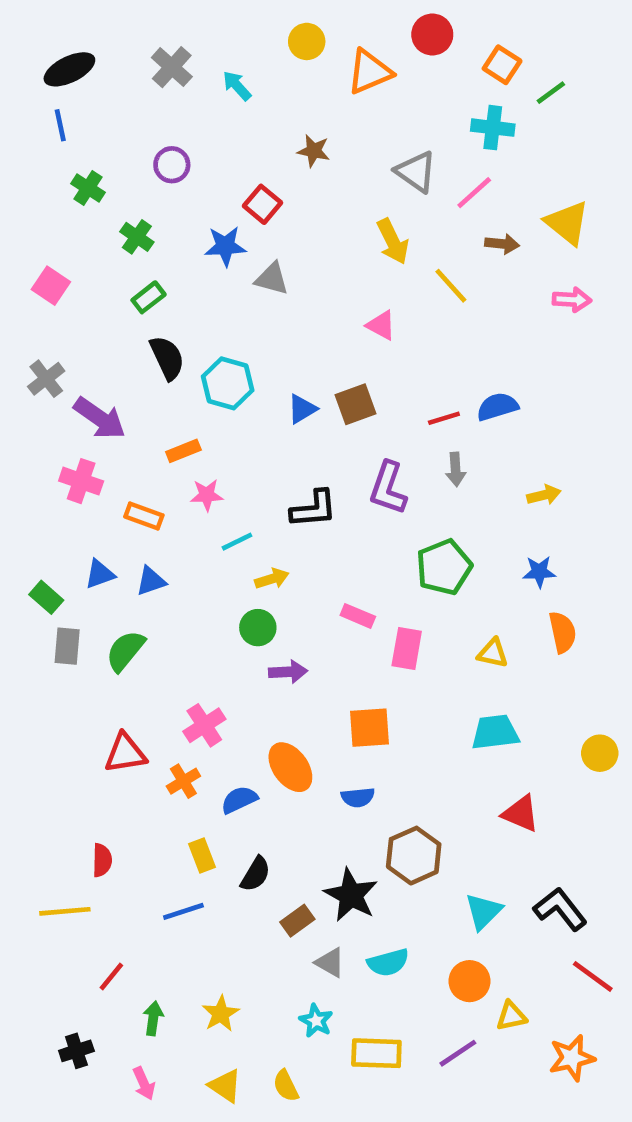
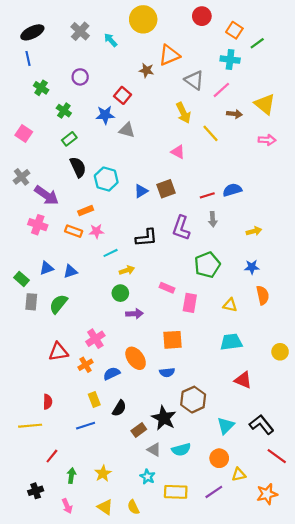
yellow circle: (307, 41) -> (143, 19), size x1.6
orange triangle: (369, 72) -> (169, 55), moved
orange rectangle: (144, 516) -> (74, 231), moved

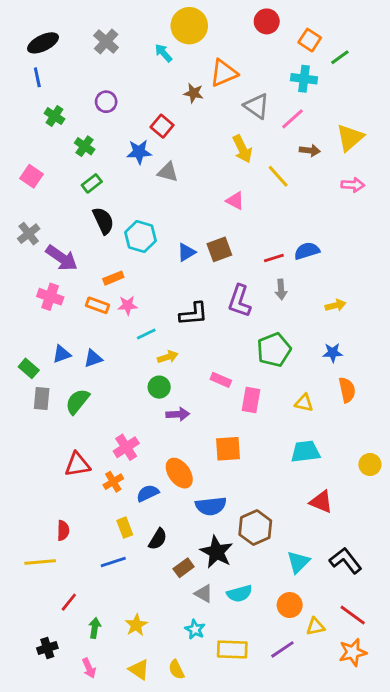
cyan arrow: (111, 40) -> (163, 53), moved
yellow triangle: (265, 104) -> (350, 138), turned 40
blue semicircle: (167, 372) -> (211, 506), moved, size x1.5
red line: (277, 456) -> (353, 615), moved

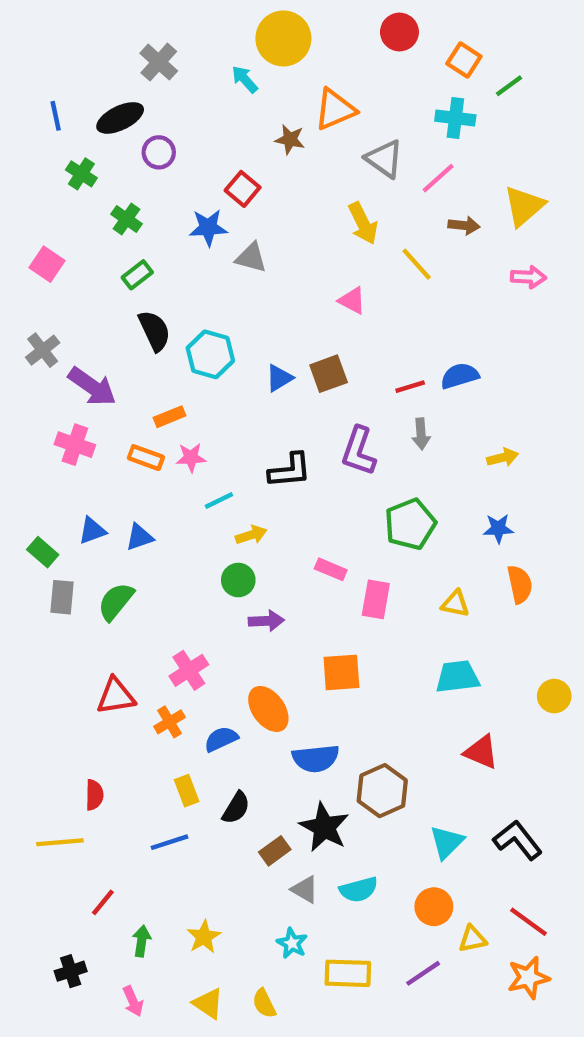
black ellipse: (43, 43) -> (120, 118), moved

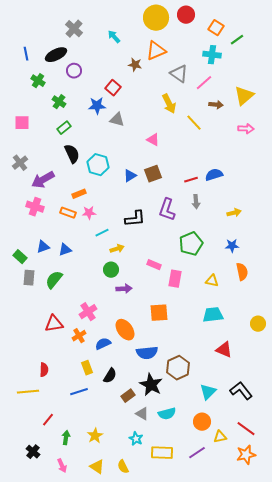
yellow circle: (283, 38) -> (156, 18), moved
pink square: (47, 264) -> (22, 123), turned -35
pink triangle: (352, 301) -> (153, 140), moved
purple arrow: (92, 387) -> (43, 180), turned 115
black cross: (71, 971) -> (33, 452), turned -32

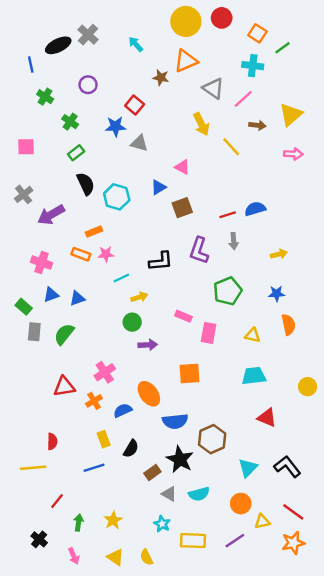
black ellipse: (56, 55) -> (58, 45), moved
blue triangle: (130, 176) -> (158, 187), moved
pink cross: (35, 207) -> (41, 263), moved

